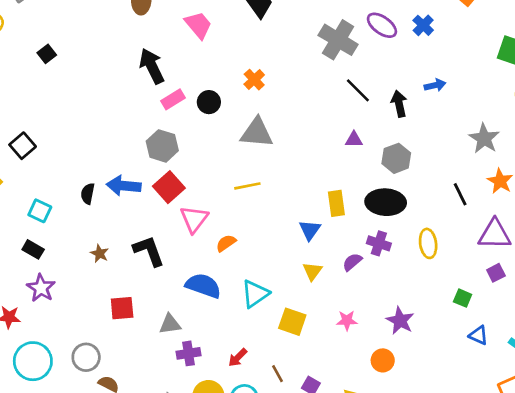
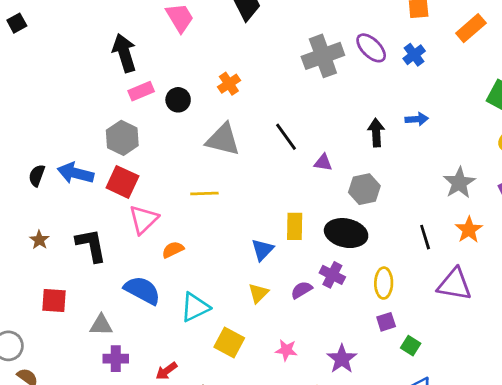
gray cross: (338, 40) -> (323, 56), turned 30
black line: (358, 90) -> (286, 137), moved
red square: (169, 187) -> (122, 182), turned -32
purple square: (496, 273) -> (386, 322), moved

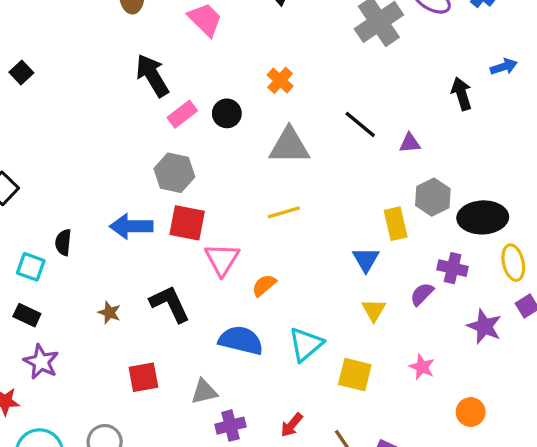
black semicircle: (37, 176) -> (63, 242), moved
gray hexagon: (364, 189) -> (433, 197), moved
black ellipse: (346, 233) -> (483, 217), moved
pink star: (286, 350) -> (422, 367), turned 30
purple star: (342, 359) -> (484, 326), moved

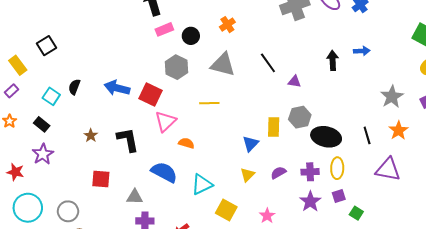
gray hexagon: (174, 173) -> (177, 67), moved
purple cross: (453, 268) -> (310, 172), moved, turned -30
orange semicircle: (264, 285) -> (186, 143), turned 42

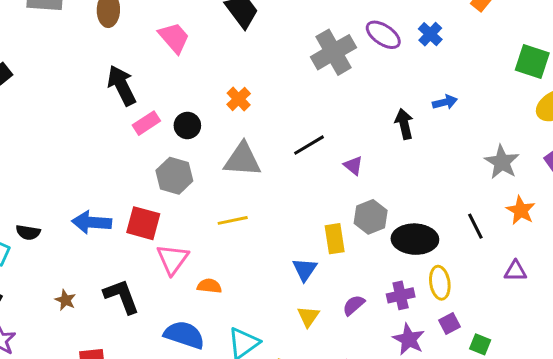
black line: (268, 63) -> (309, 145), turned -75
purple triangle: (294, 82) -> (353, 166), turned 40
black semicircle: (74, 87) -> (28, 232), turned -91
purple triangle: (388, 169) -> (515, 271), size x0.6

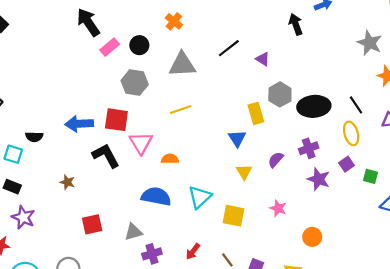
black line: (475, 226) -> (356, 105), moved
yellow ellipse: (440, 283) -> (351, 133), moved
black L-shape: (122, 296) -> (106, 156), moved

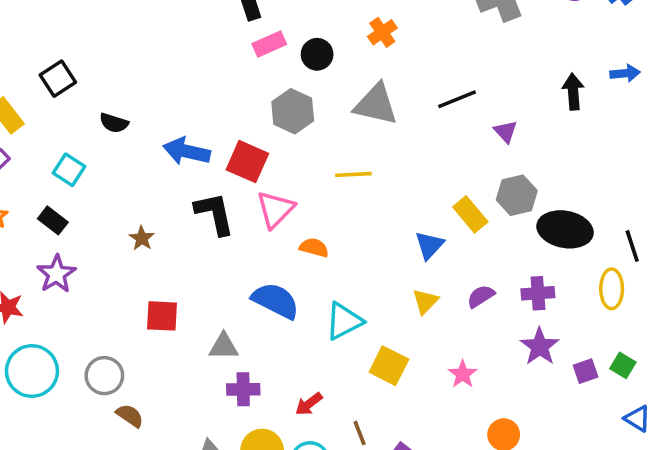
yellow rectangle: (256, 113) -> (470, 214), turned -40
black semicircle: (34, 137) -> (114, 123), moved
purple square: (347, 164) -> (586, 371), moved

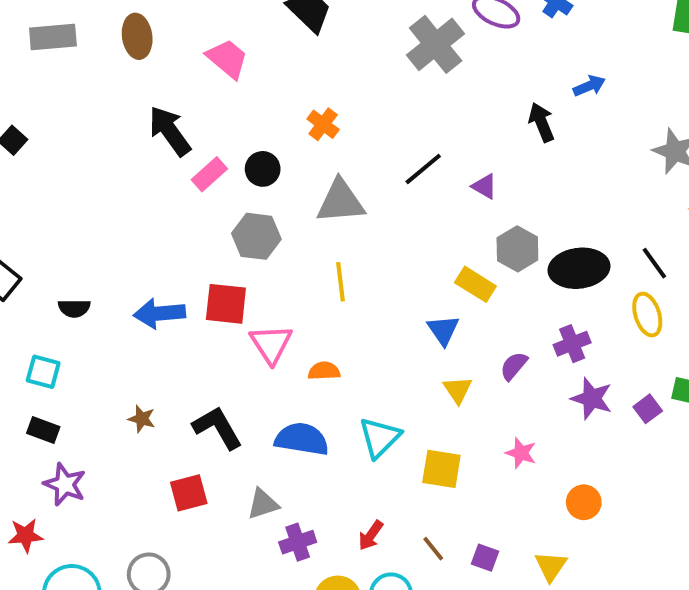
yellow line: (353, 174) -> (341, 282), turned -76
black L-shape: (215, 214) -> (217, 428), moved

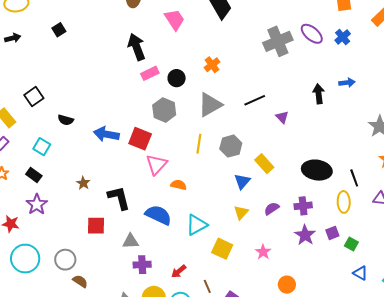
gray triangle: (341, 201) -> (210, 105), turned -40
gray hexagon: (517, 249) -> (231, 146), moved
purple square: (648, 409) -> (332, 233), moved

